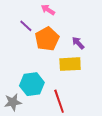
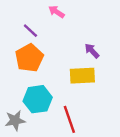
orange pentagon: (47, 39) -> (29, 58), moved

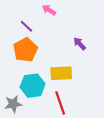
yellow rectangle: (82, 76) -> (61, 73), moved

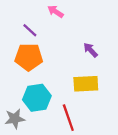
orange pentagon: (25, 50) -> (29, 57), turned 30
yellow rectangle: (61, 73) -> (86, 84), moved

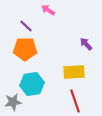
purple arrow: (90, 50) -> (86, 44), moved
red line: (68, 118) -> (75, 101), moved

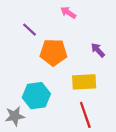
pink arrow: (48, 10) -> (68, 12), moved
orange pentagon: (25, 49) -> (53, 52), moved

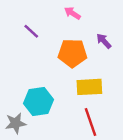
purple arrow: (98, 50) -> (104, 41), moved
orange pentagon: (53, 52) -> (72, 53), moved

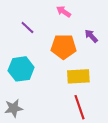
cyan hexagon: (39, 101) -> (21, 69), moved

